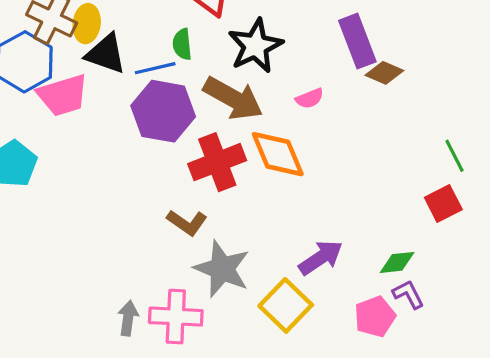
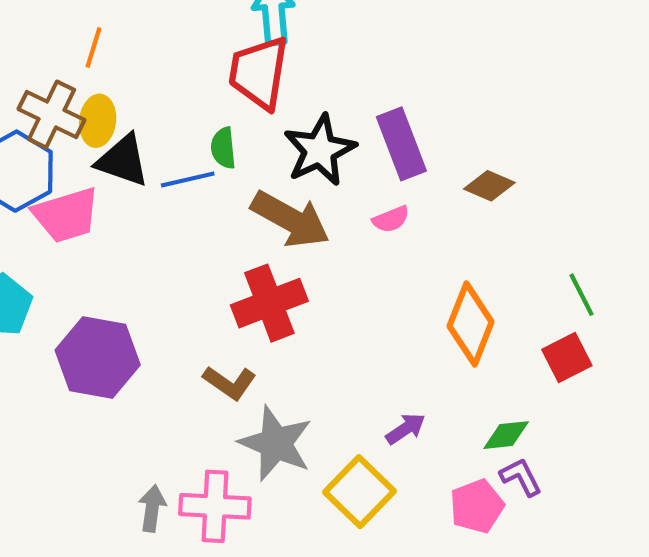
purple rectangle: (357, 41) -> (401, 144), moved
purple hexagon: (163, 111) -> (98, 358), moved
orange diamond: (278, 154) -> (471, 324), moved, turned 44
purple arrow: (321, 258) -> (406, 429), size x0.7

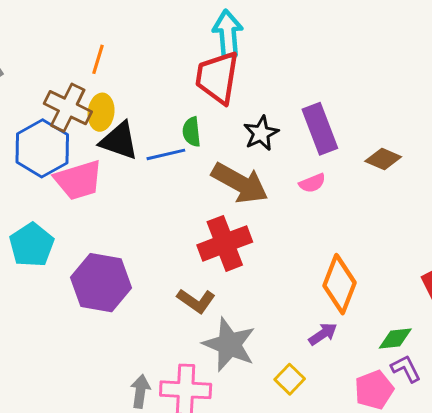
black star: (320, 150) -> (261, 133), size x0.7
orange diamond: (471, 324) -> (339, 284), moved
yellow square: (359, 492) -> (290, 379), size x0.6

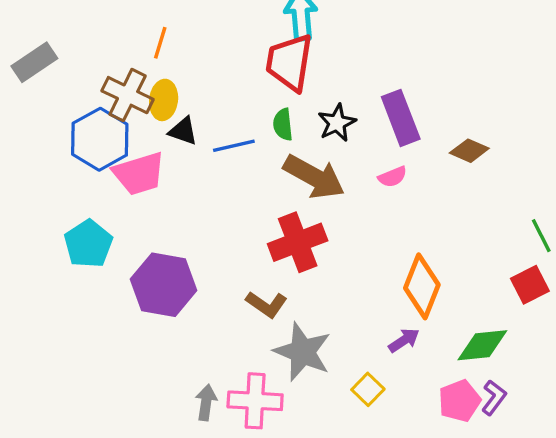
green semicircle: (192, 132) -> (283, 124), moved
black triangle: (119, 141) -> (183, 131), size x0.7
green diamond: (395, 338) -> (482, 345), size x1.4
purple L-shape: (406, 369) -> (494, 398), moved, turned 64

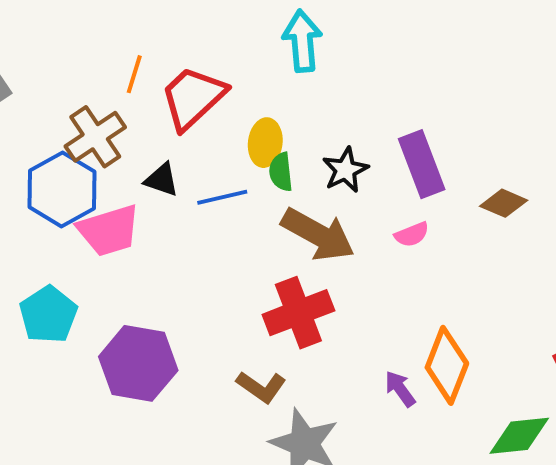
red trapezoid: (289, 62) -> (193, 98), moved, turned 38
brown cross: (128, 95) -> (95, 137), turned 30
yellow ellipse: (164, 100) -> (265, 143), moved
purple arrow: (404, 340) -> (400, 389), moved, turned -92

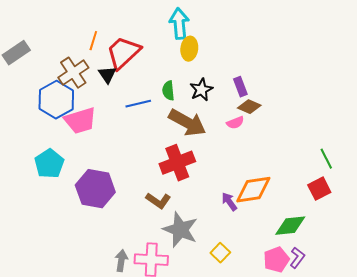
yellow ellipse: (265, 143) -> (189, 49), moved
purple rectangle: (422, 164) -> (240, 87), size x0.6
black triangle: (162, 180) -> (107, 75), moved, turned 36
brown diamond: (504, 203) -> (249, 107), moved
orange diamond: (447, 365) -> (253, 190), turned 60

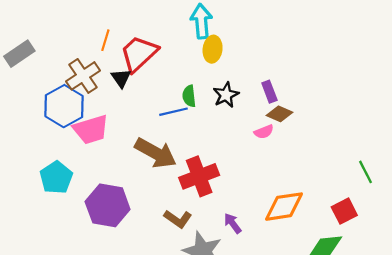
blue line: (138, 104) -> (173, 112), moved
brown arrow: (187, 123) -> (156, 153), moved
red square: (319, 189) -> (344, 211), moved
purple arrow: (229, 202) -> (233, 223), moved

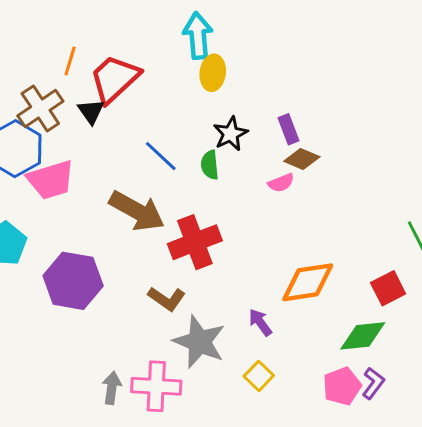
green semicircle: (189, 96) -> (210, 165), moved
blue line: (173, 112) -> (161, 156), turned 56
purple arrow: (233, 223) -> (260, 322), moved

